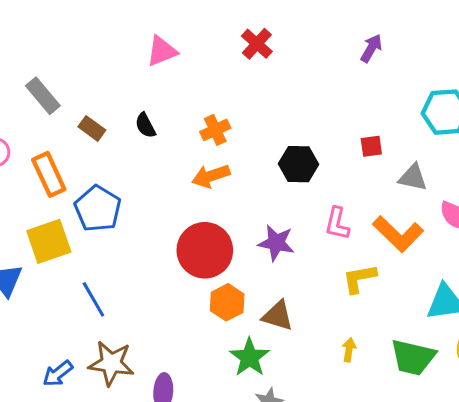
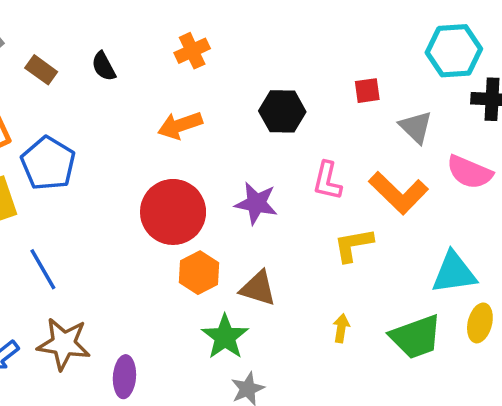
orange cross: (215, 130) -> (192, 51), moved
gray triangle: (413, 177) -> (416, 127), turned 32
green trapezoid: (413, 357) -> (416, 337), turned -33

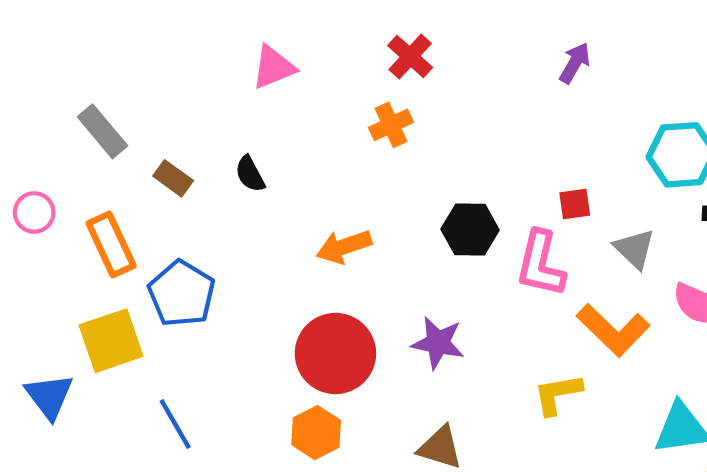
orange cross: (192, 51) -> (391, 125), moved
pink L-shape: (327, 181) -> (541, 264), moved, size x1.4
orange hexagon: (199, 273) -> (316, 433), moved

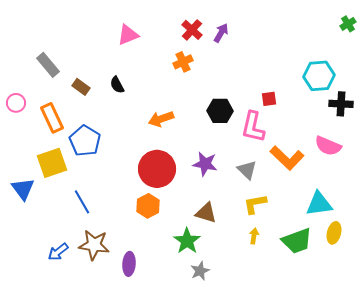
purple arrow: (575, 63) -> (221, 33), moved
gray triangle: (635, 249) -> (247, 170), moved
yellow L-shape: (558, 394) -> (255, 204), moved

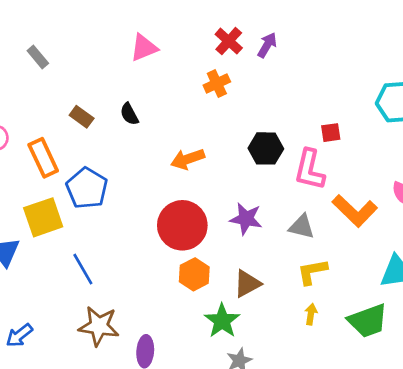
gray rectangle: (48, 65) -> (38, 57), moved, size x0.7
gray triangle: (247, 170) -> (302, 227), turned -30
orange hexagon: (148, 206) -> (194, 274), moved
brown triangle: (206, 213) -> (247, 284), turned -45
blue arrow: (58, 252) -> (19, 335), moved

